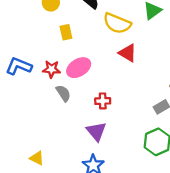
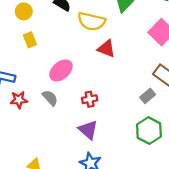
yellow rectangle: (66, 32) -> (30, 40), moved
red star: (51, 69) -> (19, 100), moved

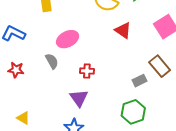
red triangle: (106, 49) -> (123, 30), moved
red star: (19, 100) -> (16, 70), moved

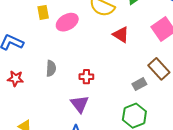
pink ellipse: (68, 39) -> (67, 22), moved
gray semicircle: (52, 61) -> (51, 68), turned 35

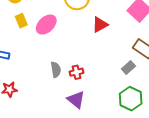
red triangle: (121, 35) -> (100, 25), turned -48
gray semicircle: (51, 68) -> (56, 70), moved

